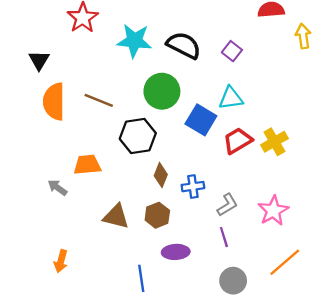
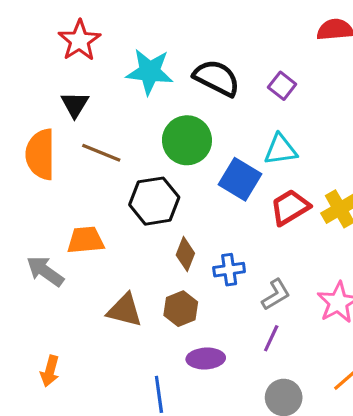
black triangle: (39, 60) -> (75, 104), moved
gray arrow: (57, 188) -> (45, 271), size x1.4
purple line: (224, 237) -> (271, 338), turned 42

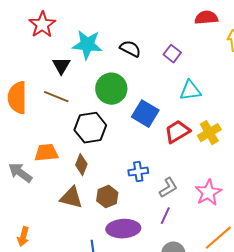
black semicircle: (217, 78) -> (130, 49), size x0.7
black triangle: (75, 104) -> (61, 66), moved
cyan triangle: (281, 150) -> (190, 91), moved
brown diamond: (185, 254) -> (81, 165), moved
purple ellipse: (206, 359) -> (123, 229), size x1.4

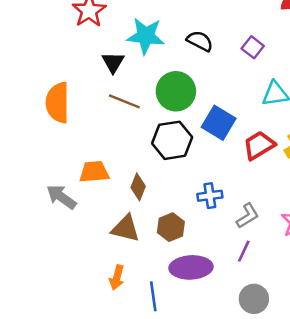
brown line: (56, 97) -> (124, 101), moved
black hexagon: (90, 128) -> (172, 140), moved
orange arrow: (23, 237) -> (117, 277), moved

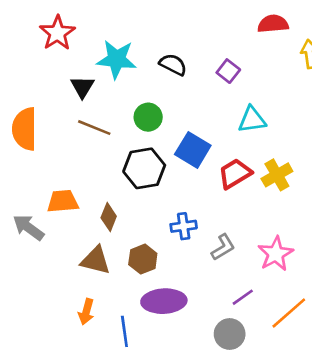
green circle: (176, 91) -> (148, 117), size x0.7
purple line: (244, 251) -> (243, 297), moved, turned 30

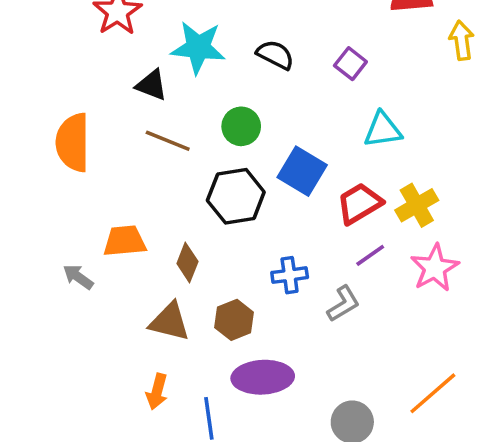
black triangle: (82, 87) -> (152, 85), turned -40
gray arrow: (28, 228) -> (78, 277), size x0.7
pink star: (276, 254) -> (435, 268), moved
purple line: (243, 297) -> (370, 255), moved

